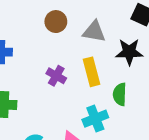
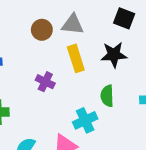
gray triangle: (94, 32) -> (73, 24), moved
yellow rectangle: (91, 72) -> (76, 58), moved

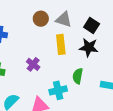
black square: (124, 18) -> (92, 26), moved
purple cross: (45, 82) -> (33, 64), moved

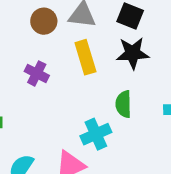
purple cross: (33, 64) -> (37, 73), moved

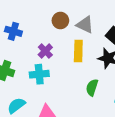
cyan cross: (96, 134) -> (39, 74), moved

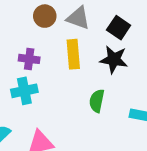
purple cross: (45, 51) -> (29, 59), turned -32

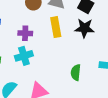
green semicircle: (97, 101) -> (76, 72), moved

